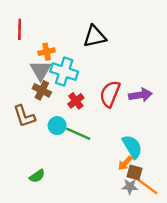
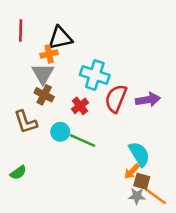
black triangle: (95, 36) -> (60, 38), moved
cyan cross: (64, 72) -> (95, 75), moved
green semicircle: (37, 176) -> (18, 173), moved

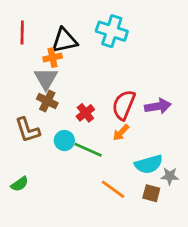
cyan cross: (95, 75) -> (112, 31), moved
cyan semicircle: (139, 154) -> (149, 164), turned 105
orange arrow: (132, 171) -> (121, 133), moved
gray star: (137, 196) -> (170, 176), moved
orange line: (155, 196) -> (113, 189), moved

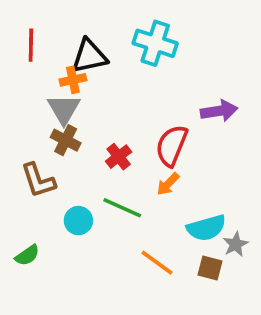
purple arrow: (158, 106) -> (219, 111), moved
cyan circle: (64, 140) -> (78, 221), moved
gray star: (170, 176) -> (236, 244), turned -30

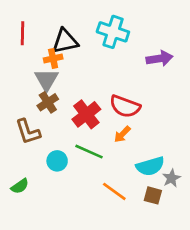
purple arrow: (219, 111) -> (159, 58), moved
brown cross: (66, 140) -> (48, 102), turned 30
red semicircle: (172, 146) -> (125, 106), turned -92
red cross: (119, 157) -> (86, 114), size x1.5

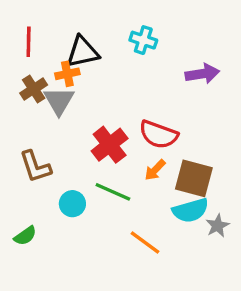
cyan cross: (113, 32) -> (143, 40), size x0.7
brown cross: (48, 102) -> (34, 89), moved
brown square: (153, 195) -> (194, 178), moved, size x1.6

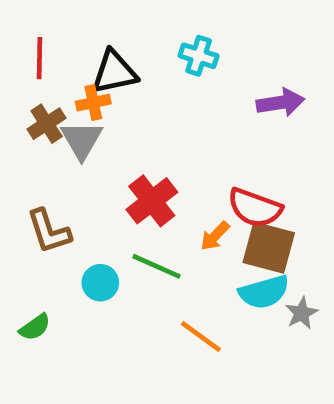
red semicircle: (158, 135) -> (255, 208), moved

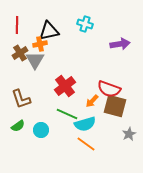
cyan circle: (100, 283) -> (41, 130), moved
cyan semicircle: (264, 292) -> (85, 124), moved
green semicircle: (35, 327) -> (18, 126), moved

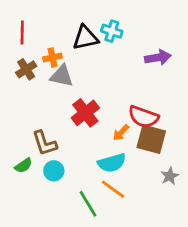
black triangle: (49, 31) -> (85, 38), moved
gray triangle: (35, 60) -> (62, 76), moved, turned -48
brown L-shape: (21, 99) -> (45, 143), moved
green line: (67, 114) -> (88, 204), moved, turned 35

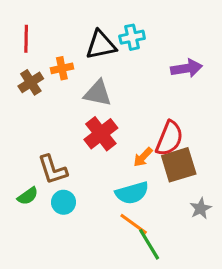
cyan cross: (112, 31) -> (132, 37), turned -30
gray triangle: (62, 76) -> (98, 93), moved
red semicircle: (143, 117) -> (169, 138), turned -88
brown square: (151, 139) -> (179, 165), turned -32
green line: (88, 204) -> (149, 244), moved

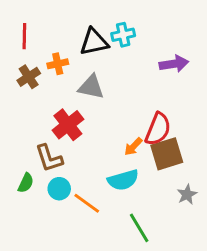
red cross: (101, 134) -> (68, 125), moved
green semicircle: (28, 196) -> (26, 183), turned -30
orange line: (134, 224) -> (87, 203), moved

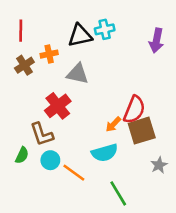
purple arrow: (174, 64) -> (156, 40), moved, turned 110

